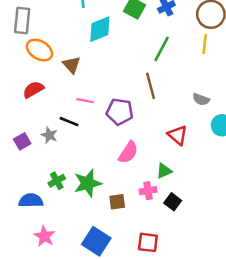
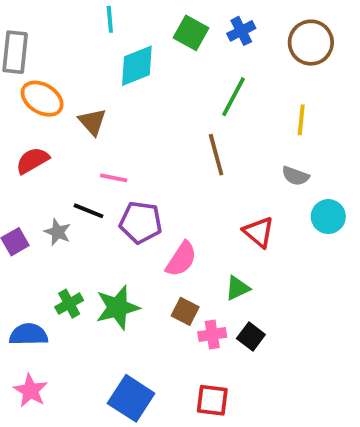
yellow line: (205, 44) -> (301, 120), moved
purple pentagon: (120, 112) -> (141, 222), moved
pink cross: (148, 191) -> (212, 335), moved
brown square: (117, 202) -> (185, 311), moved, turned 35
pink star: (44, 236) -> (30, 391), moved

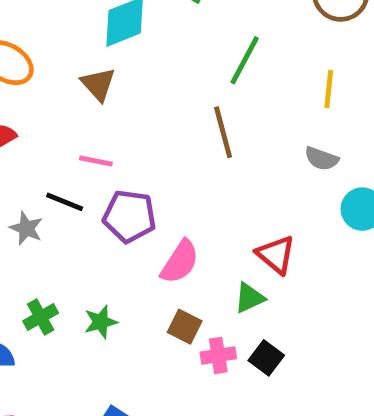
brown triangle: (92, 122) -> (98, 84), moved
red triangle: (259, 232) -> (276, 255), moved
green star: (118, 307) -> (101, 322), size x0.6

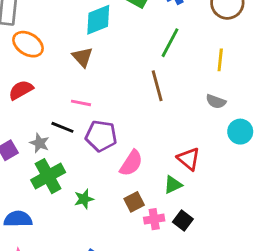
green cross: (41, 317) -> (48, 176), moved, size x1.6
brown square: (185, 327) -> (134, 202), turned 36

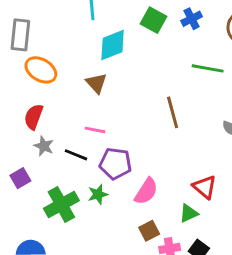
green line: (170, 43) -> (208, 68), moved, turned 72
red semicircle: (21, 90) -> (34, 117), turned -40
gray star: (39, 143) -> (44, 146), moved
green star: (84, 199) -> (98, 194), moved

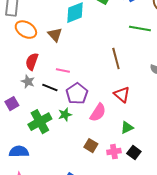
brown triangle: (96, 83) -> (55, 35), moved
red semicircle: (34, 117) -> (32, 62), moved
purple pentagon: (115, 164) -> (77, 94), turned 30
red triangle: (205, 187) -> (122, 95), moved
brown square: (149, 231) -> (91, 146), moved, turned -32

